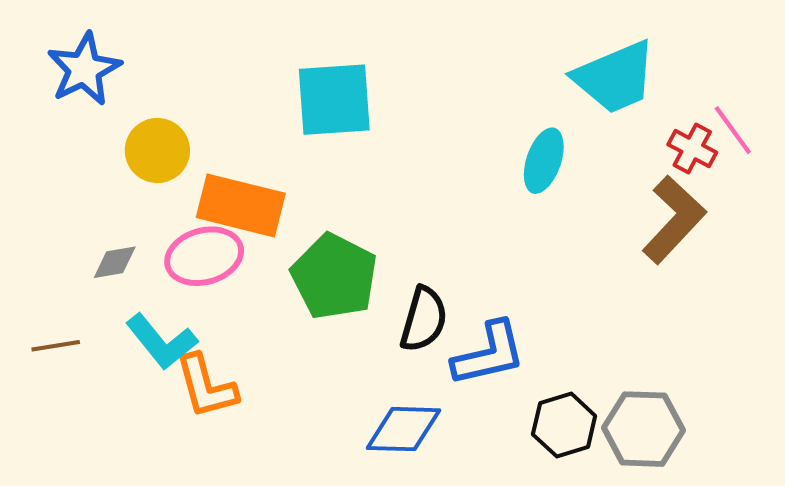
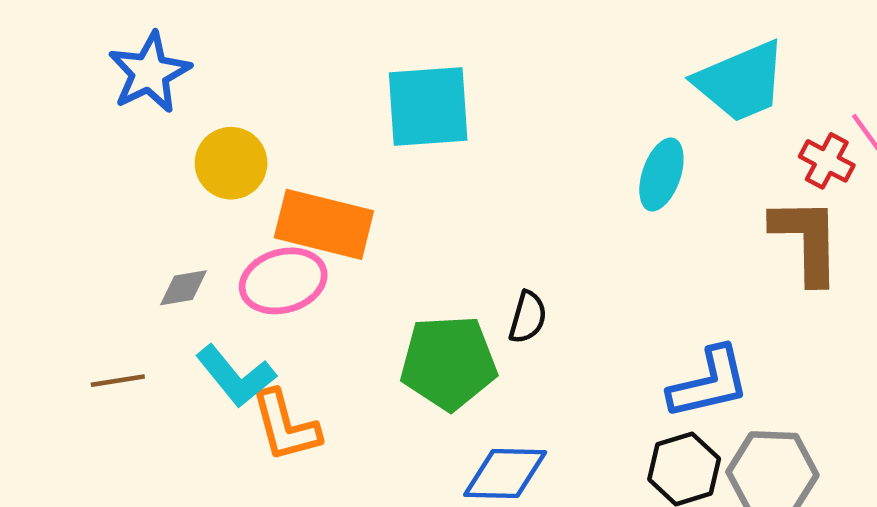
brown L-shape: (674, 220) -> (806, 240), turned -44
green pentagon: (334, 277) -> (449, 363), moved, turned -30
black semicircle: (424, 319) -> (528, 317), moved, size x0.7
blue L-shape: (489, 354) -> (709, 383), moved

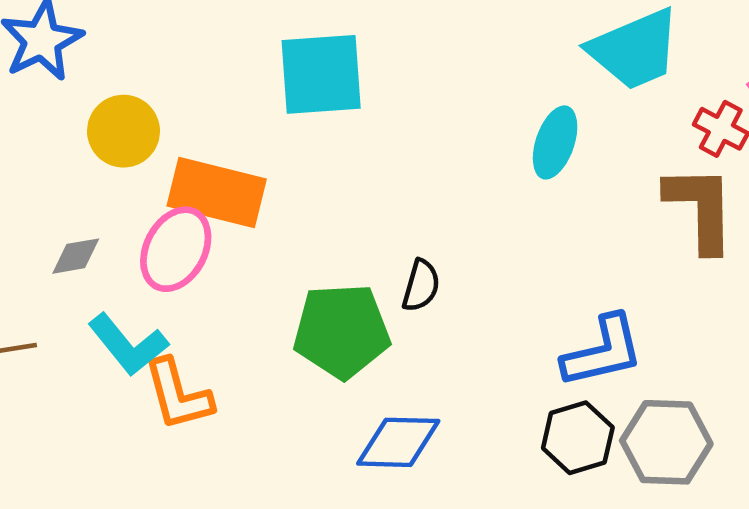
pink ellipse: (283, 281) -> (176, 249), turned -46

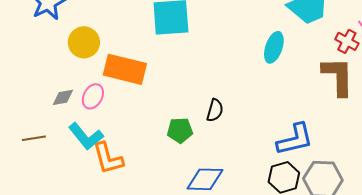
pink ellipse: (176, 249) -> (93, 96), moved, size x0.7
green pentagon: (342, 331) -> (180, 130), size x0.6

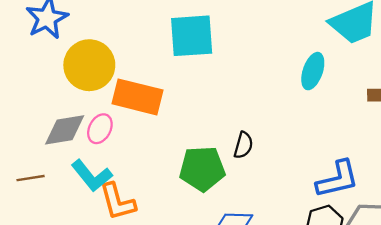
yellow circle: (84, 42) -> (89, 65), size x1.4
gray diamond: (63, 97) -> (65, 130), size x1.6
green pentagon: (180, 130) -> (202, 169), size x1.5

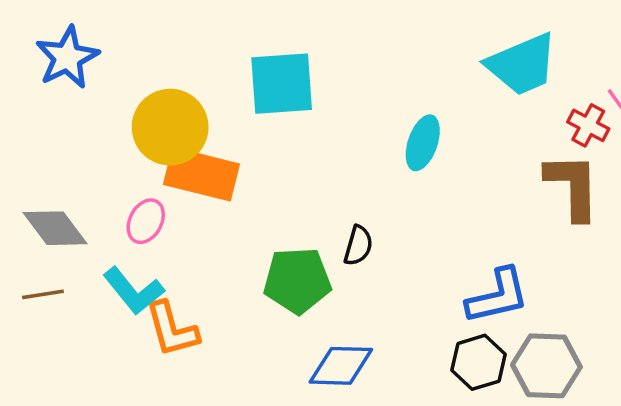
yellow circle: (89, 65) -> (170, 127), moved
cyan ellipse: (313, 71) -> (423, 143), moved
gray diamond: (65, 130) -> (55, 228), moved, turned 63

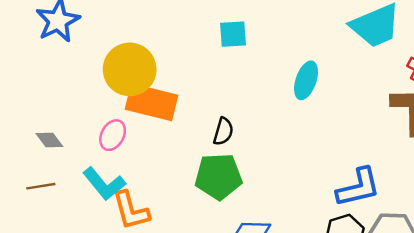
cyan square: (282, 84) -> (233, 34), moved, size x0.6
gray diamond: (55, 228) -> (49, 140), size x0.6
black semicircle: (358, 246) -> (223, 131), moved

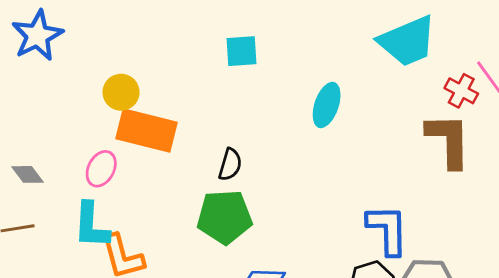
yellow circle: (130, 69) -> (121, 92), size x0.6
cyan L-shape: (104, 184) -> (91, 225), turned 42
blue L-shape: (358, 187) -> (388, 230), turned -78

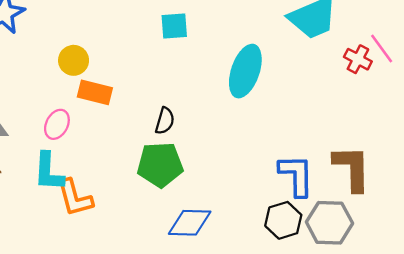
cyan ellipse: (327, 105) -> (245, 71), size x1.4
orange rectangle: (147, 130) -> (95, 92), size x0.7
brown L-shape: (448, 140) -> (352, 168), moved

